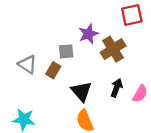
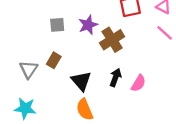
gray square: (66, 51) -> (57, 25), moved
gray triangle: (27, 64) -> (29, 69), moved, turned 30

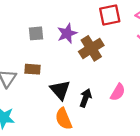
brown rectangle: (54, 60) -> (32, 69), turned 63
black arrow: (116, 77) -> (86, 98), moved

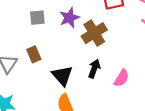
brown rectangle: (32, 69) -> (34, 54), turned 63
black arrow: (86, 98) -> (94, 69), moved

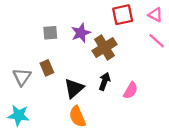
black triangle: (62, 76) -> (74, 88), turned 30

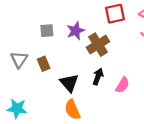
gray triangle: (22, 77) -> (19, 59), moved
black triangle: (74, 88) -> (69, 83), turned -30

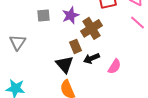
brown rectangle: (44, 64) -> (76, 46), moved
black arrow: (98, 77) -> (92, 58), turned -133

